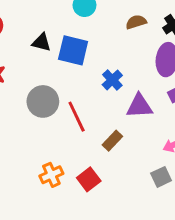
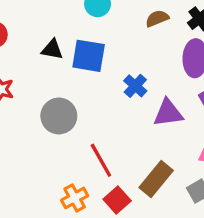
red line: (77, 117) -> (101, 160), moved
brown rectangle: (112, 141) -> (156, 179), moved, size x1.5

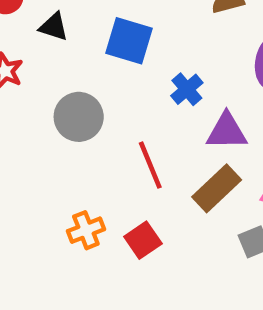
black triangle: (52, 49) -> (54, 27), moved
red line: (101, 160) -> (150, 165), moved
brown rectangle: (156, 179) -> (217, 188), moved

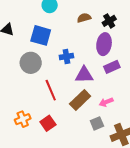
blue cross: (187, 89) -> (66, 57), turned 32
gray circle: (79, 117) -> (31, 63), moved

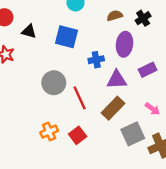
purple ellipse: (104, 44) -> (124, 44), moved
gray circle: (31, 63) -> (54, 83), moved
pink arrow: (106, 102) -> (152, 109), moved, turned -120
gray square: (97, 123) -> (133, 134), size x1.5

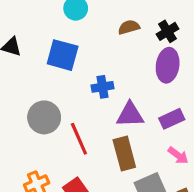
purple ellipse: (124, 44) -> (168, 65), moved
purple rectangle: (148, 70) -> (172, 119), moved
brown rectangle: (113, 108) -> (124, 153), turned -60

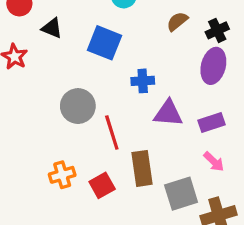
brown semicircle: (129, 27) -> (177, 21), turned -30
brown rectangle: (124, 153) -> (142, 168), moved

